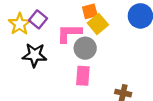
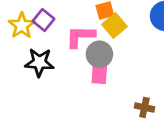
pink rectangle: (83, 76) -> (99, 72), moved

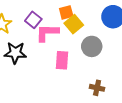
purple square: (43, 20) -> (33, 20), moved
gray circle: (99, 54) -> (92, 46), moved

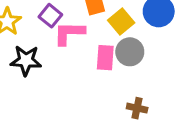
yellow square: (74, 24) -> (121, 21), moved
pink rectangle: (62, 60) -> (105, 58), moved

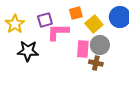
purple square: (50, 16) -> (45, 20), turned 35
brown cross: (137, 108) -> (96, 63), moved

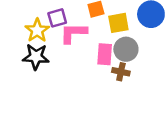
yellow star: (15, 24) -> (37, 30), moved
yellow square: (94, 24) -> (118, 23), turned 30

